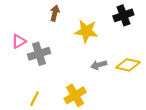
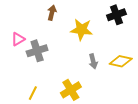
gray arrow: (99, 65) -> (93, 61), turned -88

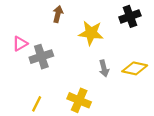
yellow cross: (71, 90) -> (79, 100), turned -36

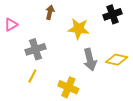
pink triangle: (20, 44) -> (11, 25), moved
gray arrow: (104, 68) -> (90, 60), size x1.5
yellow line: (37, 104) -> (32, 76), moved

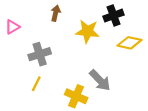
black cross: (113, 14) -> (114, 16), moved
gray arrow: (90, 60) -> (100, 80), moved, turned -30
yellow diamond: (117, 60) -> (129, 43), moved

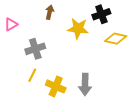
gray arrow: (100, 80) -> (85, 84), moved, turned 45
yellow cross: (76, 96) -> (56, 86), moved

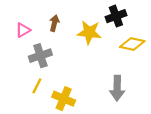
brown arrow: (50, 12) -> (54, 23), moved
pink triangle: (11, 24) -> (23, 30), moved
gray arrow: (85, 84) -> (117, 88), moved

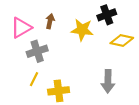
pink triangle: (23, 30) -> (21, 28), size x1.5
yellow cross: (64, 99) -> (59, 91), turned -30

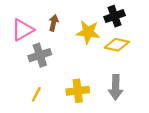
yellow diamond: (122, 41) -> (117, 45), moved
yellow line: (34, 79) -> (36, 94), moved
yellow cross: (59, 91) -> (78, 91), moved

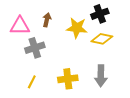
pink triangle: (23, 30) -> (20, 26), turned 30

